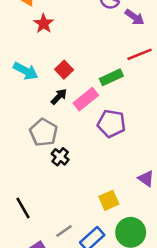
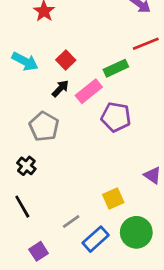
black cross: (60, 157) -> (26, 166), moved
gray line: (64, 231) -> (71, 221), moved

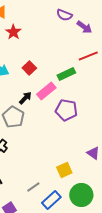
black arrow: (60, 89) -> (25, 98), moved

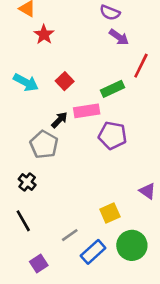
purple arrow: (84, 27) -> (119, 37), moved
red line: (88, 56) -> (141, 66), turned -42
pink rectangle: (46, 91) -> (87, 111), turned 30

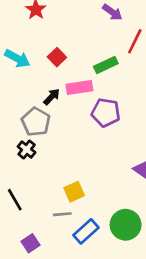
black cross: (27, 182) -> (27, 150), moved
yellow square: (110, 213) -> (74, 192), moved
gray line: (70, 235) -> (62, 214), turned 30

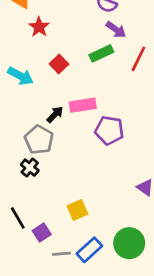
red square: (57, 57) -> (59, 64), moved
green rectangle: (106, 65) -> (101, 53), moved
gray line: (62, 214) -> (62, 254), moved
purple square: (31, 243) -> (42, 233), moved

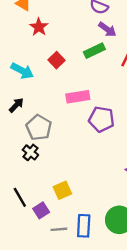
black arrow: (55, 114) -> (16, 105), moved
yellow square: (77, 210) -> (62, 190), moved
blue rectangle: (89, 250) -> (84, 226), turned -45

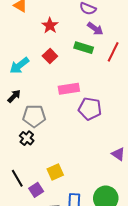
red star: (39, 27) -> (50, 26), moved
green rectangle: (94, 51) -> (84, 48), turned 42
cyan arrow: (22, 71) -> (19, 66), turned 114
gray pentagon: (39, 128) -> (34, 116), turned -30

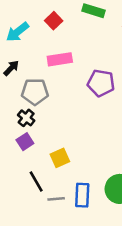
pink rectangle: (69, 89) -> (60, 59), moved
black line: (17, 178) -> (36, 181), moved
purple square: (36, 190) -> (25, 142), moved

